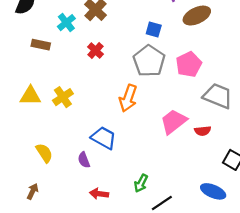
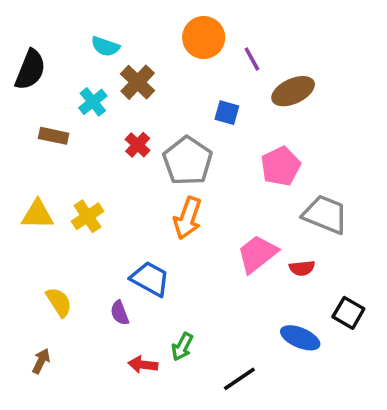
gray pentagon: (149, 61) -> (188, 161), moved
green arrow: (141, 183) -> (182, 347), moved
blue ellipse: (213, 191) -> (300, 338), moved

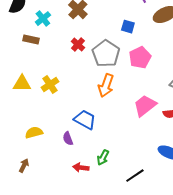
cyan cross: (93, 102) -> (43, 19), moved
pink pentagon: (281, 166) -> (140, 58), moved
yellow semicircle: (59, 302) -> (34, 133), turned -72

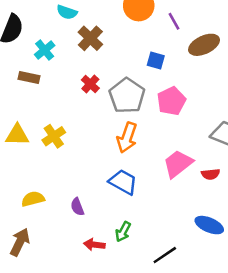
blue trapezoid: (85, 120) -> (123, 182), moved
brown arrow: (24, 166) -> (20, 242), size x1.5

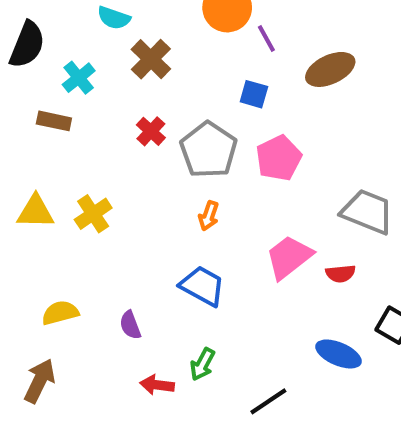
purple line: (174, 21) -> (266, 39), moved
orange arrow: (127, 138) -> (209, 216), size x0.6

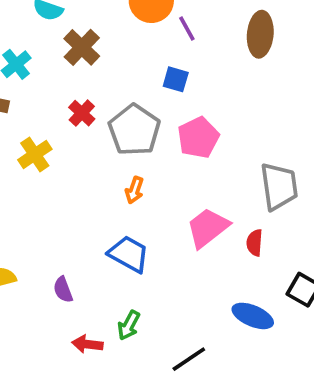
brown ellipse: (330, 69) -> (260, 34), moved, turned -60
gray trapezoid: (367, 212) -> (279, 186), turned 60
yellow cross: (93, 214) -> (35, 154), moved
red semicircle: (341, 274) -> (255, 243), turned 100

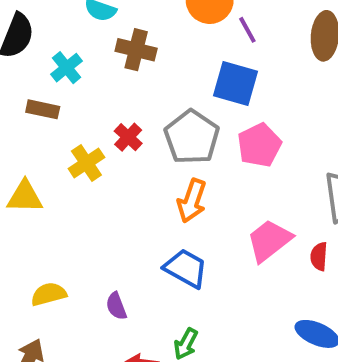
brown cross: (82, 47) -> (136, 50), turned -30
blue square: (176, 79) -> (235, 83), size x1.6
red cross: (82, 113) -> (128, 137), moved
orange arrow: (134, 190) -> (192, 201), size x1.5

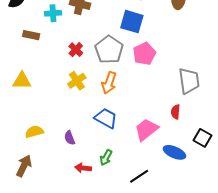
cyan cross: (67, 68) -> (53, 13), moved, turned 35
yellow cross: (86, 163) -> (77, 81), moved
pink trapezoid: (269, 241) -> (146, 130), moved

